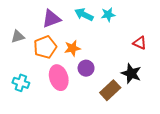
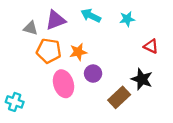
cyan star: (108, 15) -> (127, 19), moved
gray triangle: (18, 37) -> (31, 28), moved, turned 32
orange pentagon: (45, 47) -> (49, 51), turned 30
cyan cross: (21, 83) -> (15, 102), moved

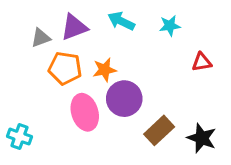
gray triangle: (31, 28) -> (41, 38), turned -35
red triangle: (151, 46) -> (202, 62), turned -35
purple circle: (93, 74) -> (124, 99), size x1.5
black star: (142, 79) -> (202, 138), moved

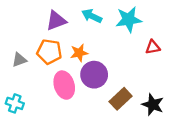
cyan star: (170, 26) -> (129, 19), size x1.6
gray triangle: (41, 38) -> (19, 60), moved

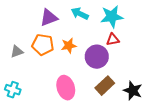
red triangle: (153, 47) -> (113, 40), moved
purple circle: (94, 75) -> (97, 57), moved
pink ellipse: (64, 85) -> (66, 88), moved

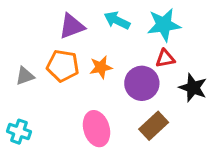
black star: (133, 91) -> (193, 88), moved

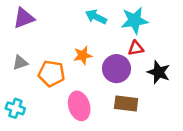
purple triangle: (72, 26) -> (24, 18), moved
orange pentagon: (63, 66) -> (51, 73), moved
brown rectangle: (154, 126) -> (126, 104), turned 50

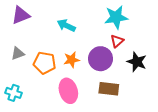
cyan arrow: (96, 17) -> (66, 26), moved
red triangle: (136, 48) -> (117, 41), turned -32
orange star: (83, 55) -> (71, 60), moved

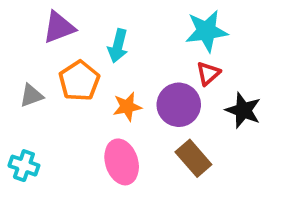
purple triangle: (21, 15) -> (59, 27), moved
cyan arrow: (66, 26) -> (118, 46), turned -102
orange pentagon: (45, 63) -> (79, 81), moved, turned 30
brown rectangle: (109, 89) -> (193, 158), turned 42

